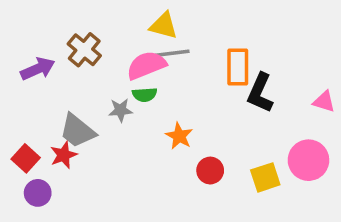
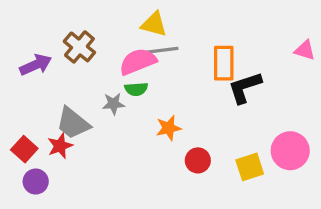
black L-shape: (260, 93) -> (245, 87), turned 48
pink triangle: (324, 102) -> (305, 50), moved
orange star: (179, 136) -> (169, 128), turned 30

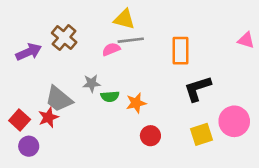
pink semicircle: (138, 62) -> (111, 49), size x0.6
black L-shape: (245, 87) -> (198, 89), moved
green semicircle: (136, 89) -> (110, 96), moved
red circle: (198, 160) -> (150, 136), moved

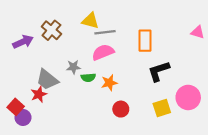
yellow triangle: (124, 19) -> (90, 21), moved
pink semicircle: (111, 49) -> (103, 52), moved, size x1.5
red square: (20, 120) -> (16, 107), moved

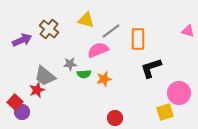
gray line: (105, 32) -> (111, 31), moved, turned -30
yellow square: (162, 108) -> (165, 112), moved
red circle: (121, 109) -> (115, 118), moved

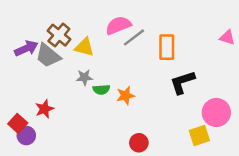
yellow triangle: (86, 20) -> (84, 47), moved
pink semicircle: (98, 50) -> (118, 25), moved
gray trapezoid: (45, 76) -> (48, 56), moved

